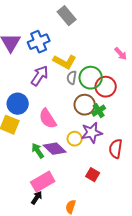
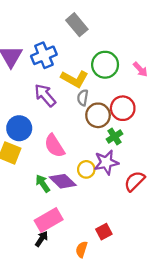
purple arrow: (40, 76) -> (45, 95), turned -75
green circle: (91, 78) -> (105, 65), moved
brown circle: (85, 105) -> (98, 115), moved
red semicircle: (116, 149) -> (134, 181), turned 36
red square: (93, 175) -> (104, 232), moved, turned 32

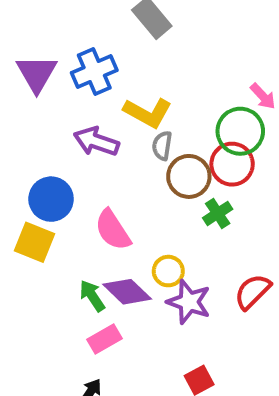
green circle: (105, 65) -> (240, 131), moved
purple arrow: (45, 95) -> (96, 141), turned -30
purple star: (106, 162) -> (189, 302), moved, turned 30
pink rectangle: (49, 220) -> (105, 339), moved, size x0.7

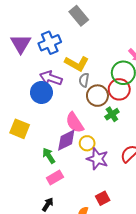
blue circle: (51, 199) -> (41, 92), moved
pink semicircle: (113, 230) -> (75, 123), moved
purple diamond: (127, 292) -> (66, 140), moved, turned -70

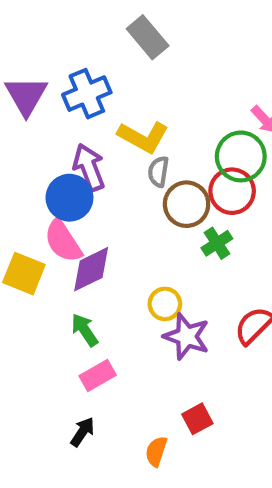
purple arrow: (51, 78) -> (89, 167), turned 50
pink semicircle: (75, 123) -> (63, 241), moved
purple diamond: (66, 140) -> (91, 269), moved

